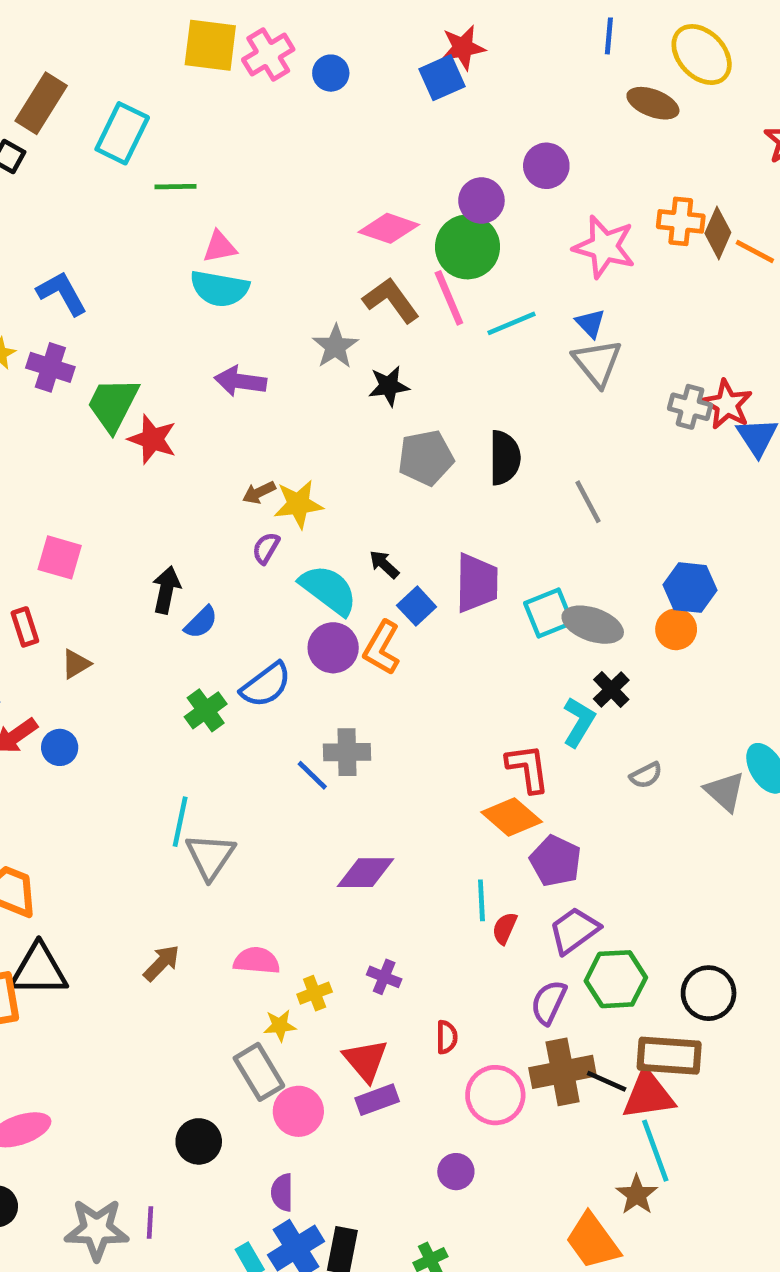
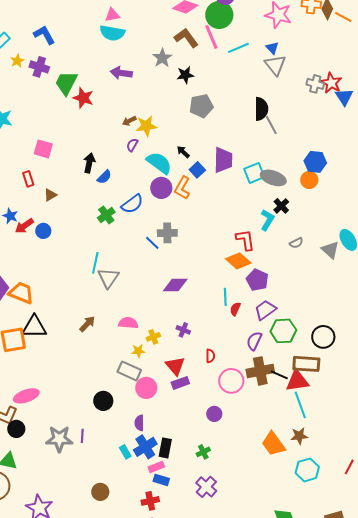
black semicircle: (505, 458) -> (261, 109), moved
gray rectangle: (259, 1072) -> (129, 371), turned -35
brown star: (637, 1195) -> (299, 436), moved, turned 30

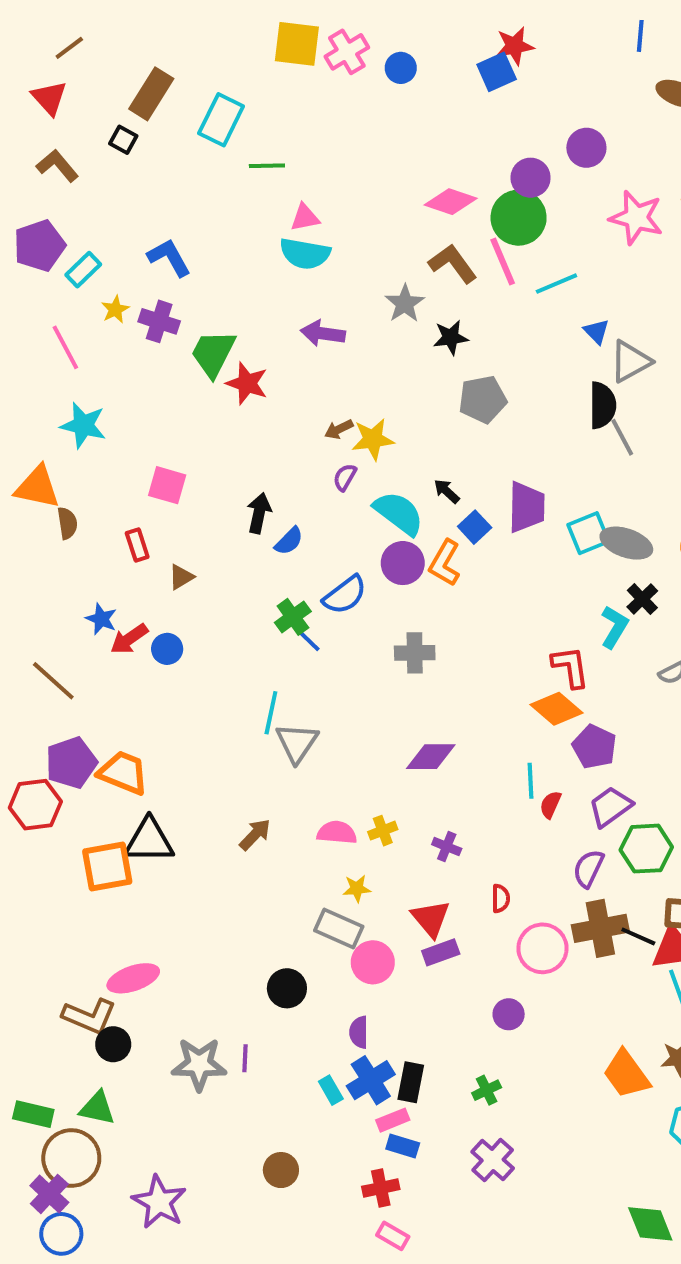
blue triangle: (272, 48) -> (596, 331), moved
gray triangle: (275, 65) -> (630, 361), moved, turned 40
blue line: (152, 243) -> (307, 639), moved
yellow cross: (153, 337) -> (383, 831), moved

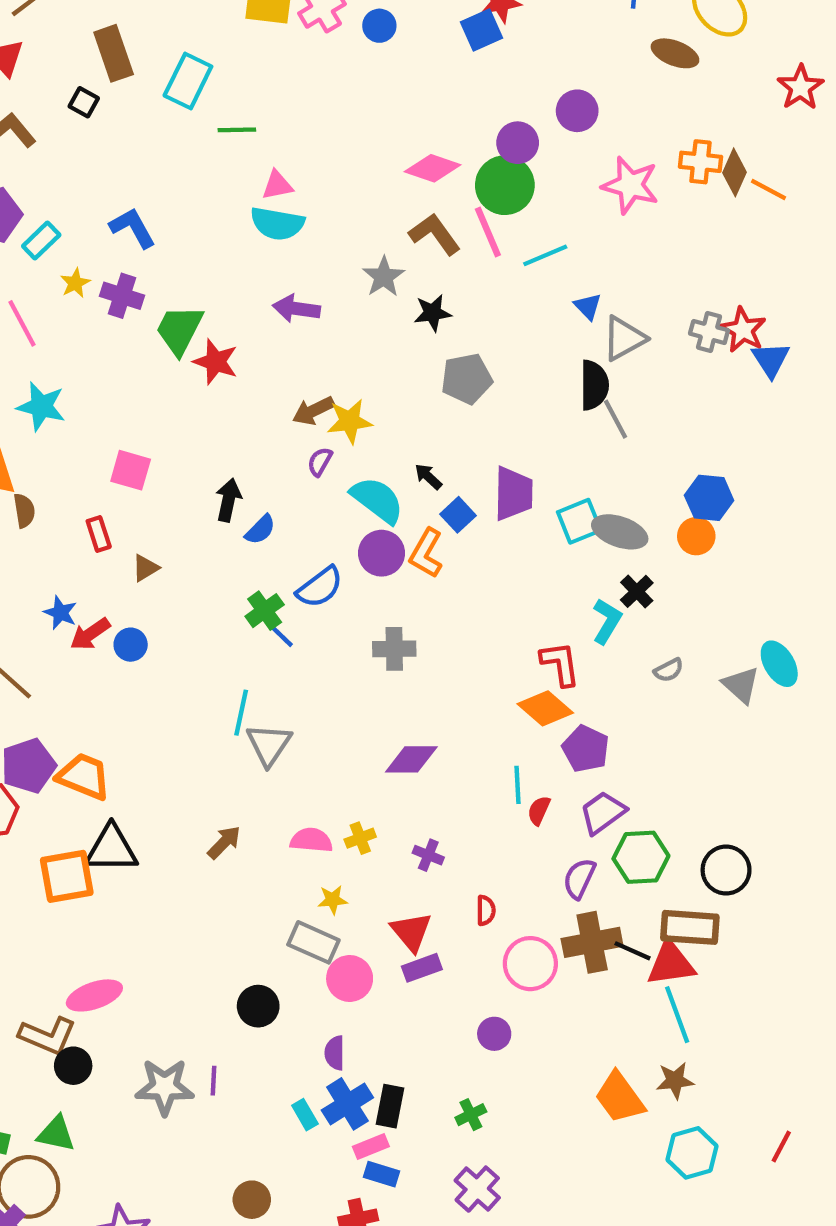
brown rectangle: (151, 94) -> (114, 53), turned -51
brown arrow: (339, 429) -> (313, 411), size x1.4

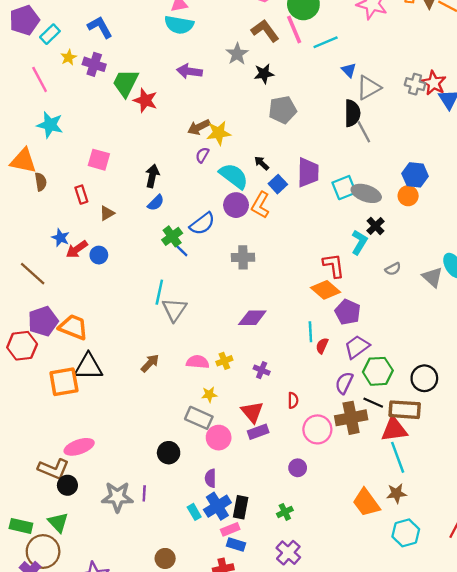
blue semicircle: (260, 530) -> (156, 203), moved
black line: (632, 951) -> (373, 403), moved
green triangle: (56, 1134) -> (58, 522), turned 35

